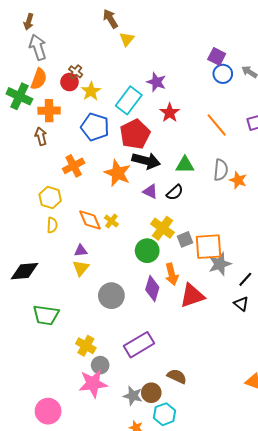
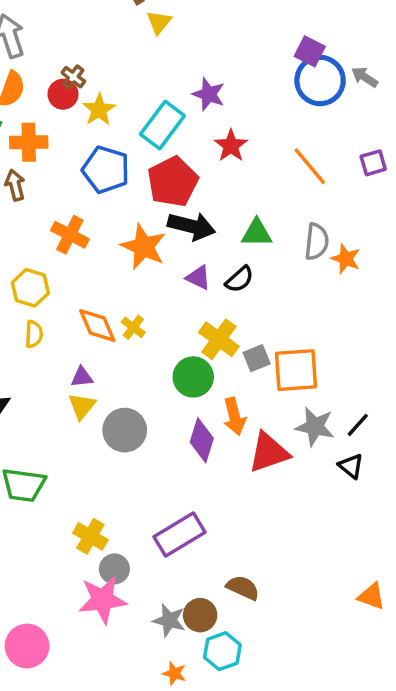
blue circle: (223, 74) -> (320, 81), size x1.5
orange cross: (74, 166) -> (70, 235), turned -35
gray star: (220, 264) -> (315, 427), moved, turned 30
gray circle: (111, 296) -> (125, 430), moved

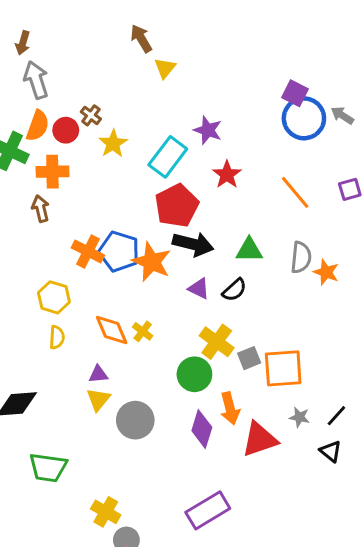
red circle: (63, 94) -> (66, 130), moved
blue pentagon: (106, 170) -> (119, 252), moved
gray star: (315, 427) -> (299, 417), size x0.6
purple rectangle: (180, 535) -> (208, 510), moved

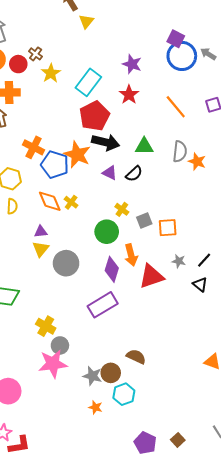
purple star: (208, 130) -> (132, 64), moved
blue pentagon: (119, 252) -> (55, 165), moved
yellow cross: (217, 342) -> (122, 209), size x0.6
orange square: (283, 368) -> (168, 228), size x0.7
purple rectangle: (208, 510) -> (103, 305), moved

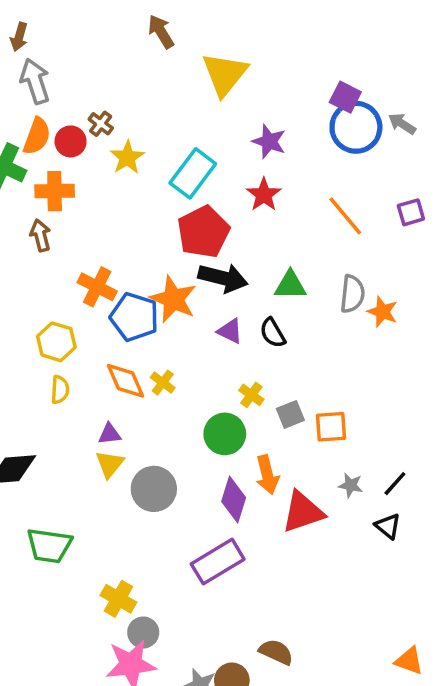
yellow triangle: (86, 21) -> (225, 74), moved, size x1.8
black semicircle: (134, 174) -> (273, 333), turned 102

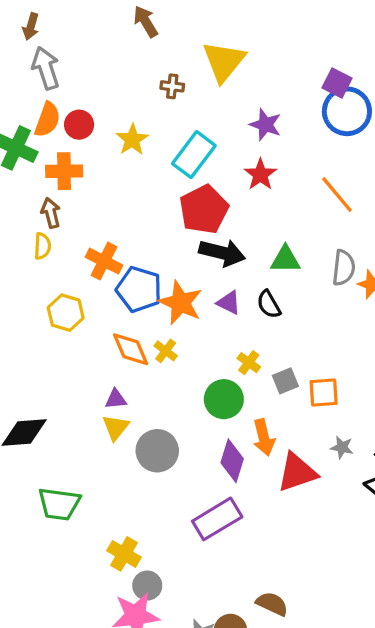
brown arrow: (161, 32) -> (146, 21), moved
brown cross: (101, 124) -> (172, 86), moved, turned -30
orange star: (173, 299) -> (181, 303), moved
yellow semicircle: (60, 390) -> (42, 246), moved

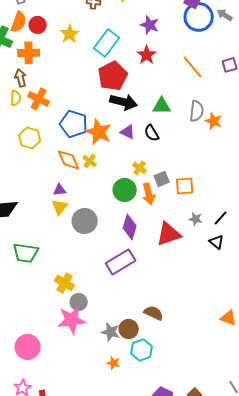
orange cross: (104, 261) -> (39, 99), moved
orange arrow: (264, 437) -> (149, 194), moved

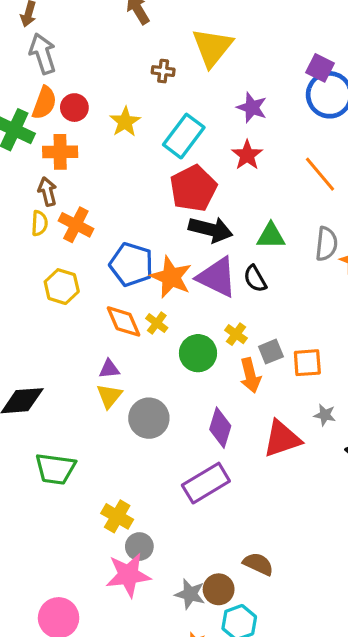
purple triangle: (128, 132) -> (217, 277), size x1.8
green circle: (125, 190) -> (198, 353), moved

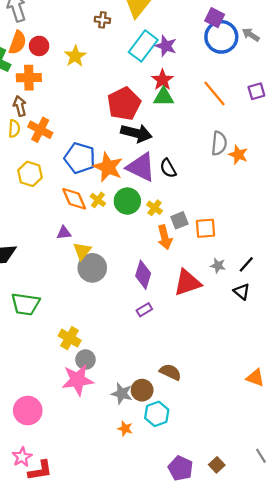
cyan rectangle: (184, 136) -> (143, 46), moved
green triangle: (271, 236) -> (164, 97), moved
green circle: (198, 353) -> (127, 201), moved
yellow triangle: (109, 396) -> (82, 251), moved
purple rectangle: (206, 483) -> (144, 310), moved, size x0.5

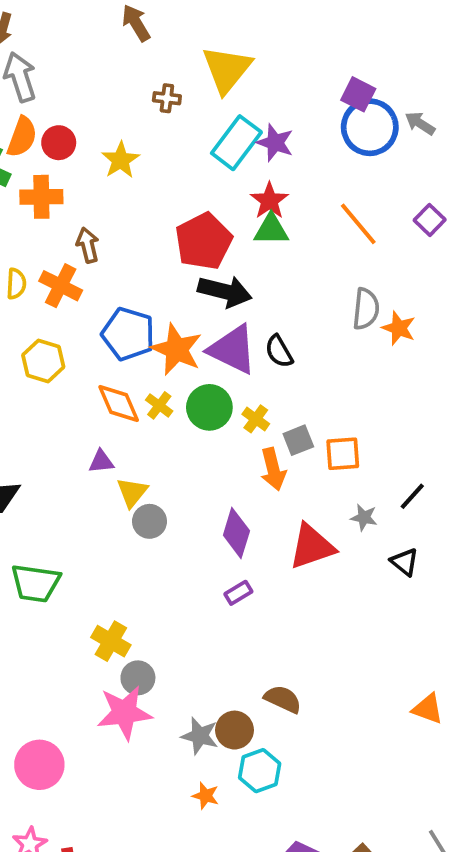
purple square: (256, 91) -> (430, 220), turned -30
brown arrow: (20, 106) -> (88, 245), moved
black line: (246, 264) -> (412, 496), moved
gray circle: (92, 268) -> (150, 521), size x0.7

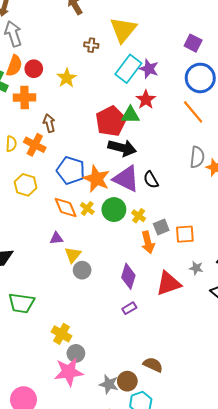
blue circle: (370, 127) -> (200, 78), moved
green triangle: (271, 230) -> (130, 115), moved

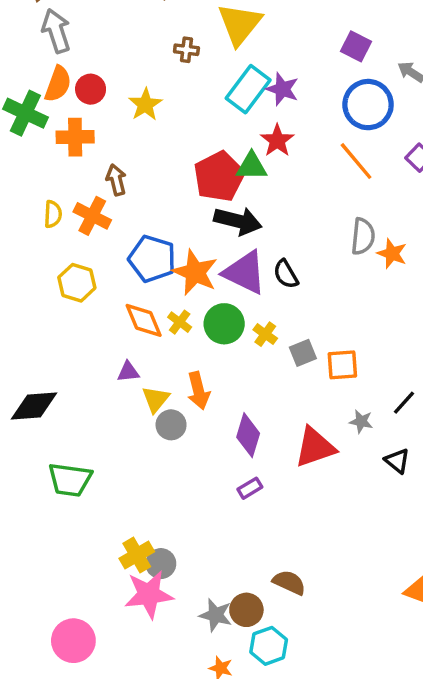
orange arrow: (148, 242) -> (198, 391), moved
yellow cross: (62, 334) -> (137, 555), moved, turned 30

